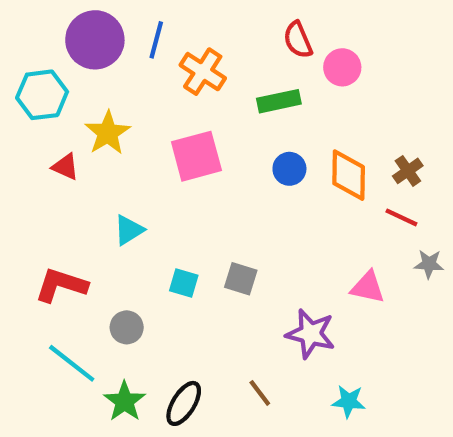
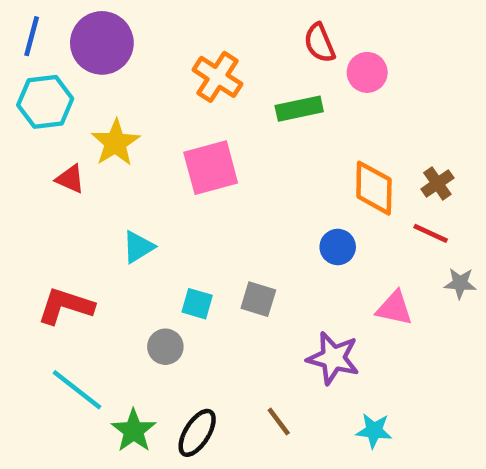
blue line: (156, 40) -> (32, 36), moved
blue circle: (289, 169) -> (338, 247), moved
gray circle: (127, 327) -> (165, 347), moved

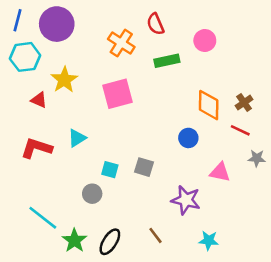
red semicircle: (320, 43) -> (155, 24), moved
red L-shape: (66, 306) -> (36, 148), moved

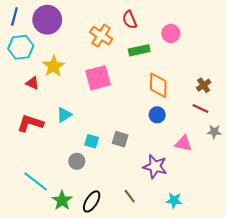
orange diamond: (209, 105) -> (158, 85), moved

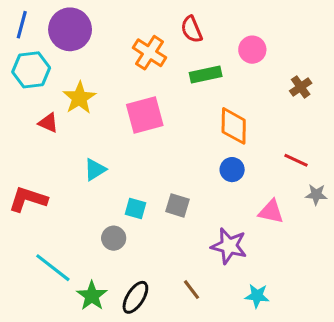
brown cross: (204, 85) -> (301, 87), moved
red L-shape: (30, 123) -> (28, 199), moved

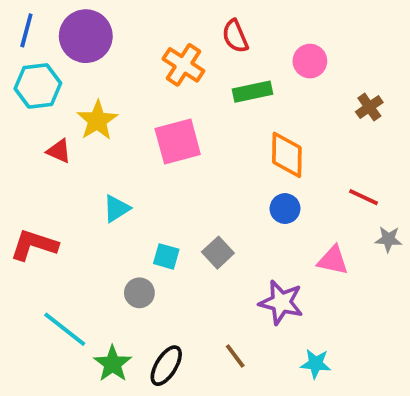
gray square: (178, 205) -> (218, 253), turned 30

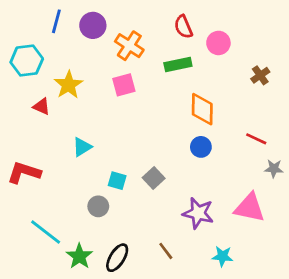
blue line: (26, 30) -> (56, 21), moved
purple circle: (86, 36) -> (93, 25), moved, size x0.7
red semicircle: (235, 36) -> (183, 27), moved
pink square: (178, 141) -> (124, 85), moved, size x0.7
pink triangle: (333, 260) -> (250, 208), moved, size x1.4

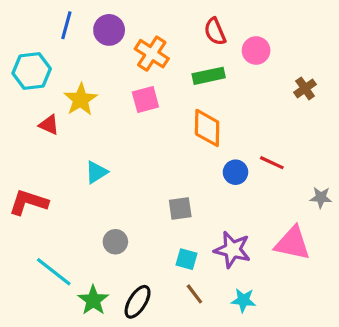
orange diamond: (202, 109) -> (207, 128), moved
red line: (256, 139) -> (272, 163), moved
gray square: (154, 178) -> (180, 209), turned 35
cyan square: (117, 181) -> (187, 259), moved
cyan star: (222, 256) -> (243, 300), moved

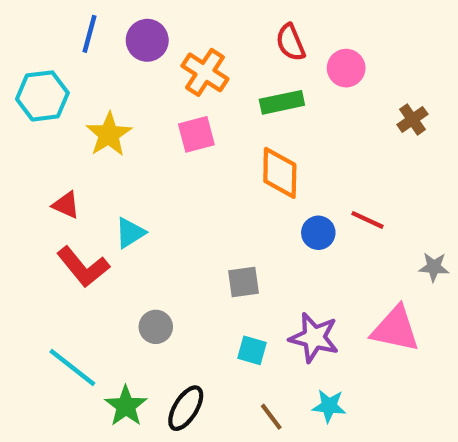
red triangle: (49, 125) -> (66, 205), moved
red L-shape: (28, 202) -> (83, 267), moved, turned -147
brown line: (194, 294) -> (271, 417), moved

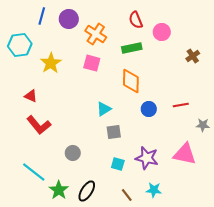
pink square: (196, 134) -> (92, 63), turned 30
red line: (368, 220) -> (181, 105), moved, turned -35
cyan triangle: (130, 233) -> (104, 109), moved

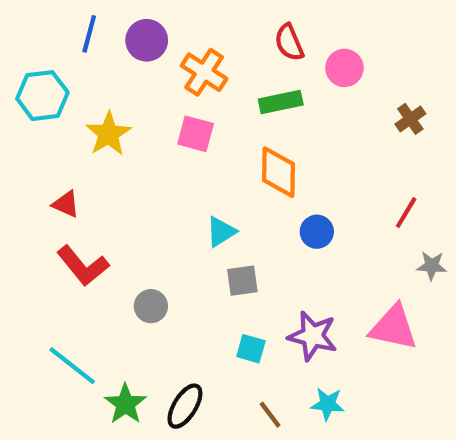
red line: (181, 105) -> (406, 213), moved, turned -49
gray circle: (73, 153) -> (151, 306), moved

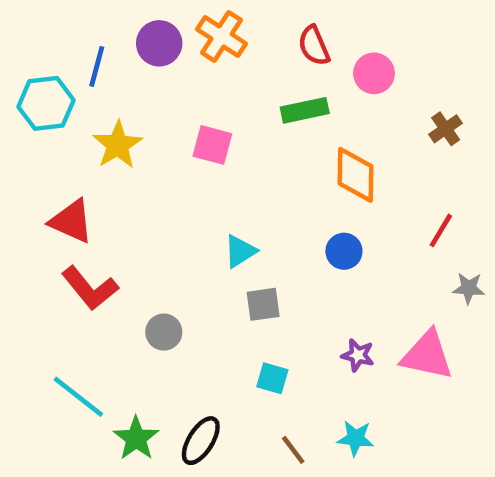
blue line: (89, 34) -> (97, 66), moved
orange cross: (204, 72) -> (222, 36), moved
orange diamond: (279, 172) -> (356, 175), moved
red triangle: (66, 204) -> (71, 221), size x1.5
purple star: (313, 336) -> (358, 355), moved, size x0.6

